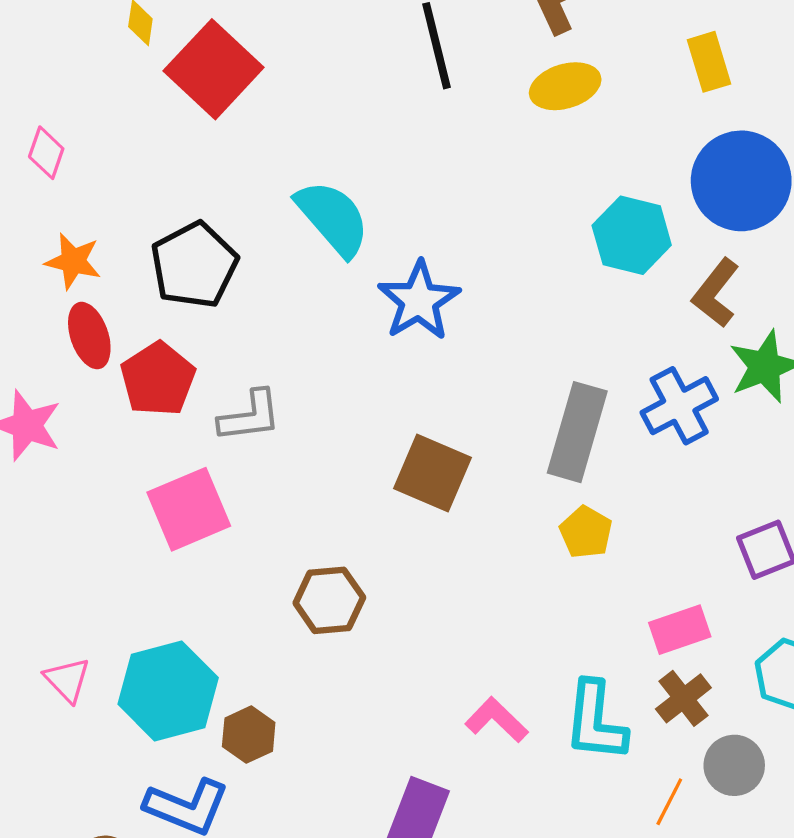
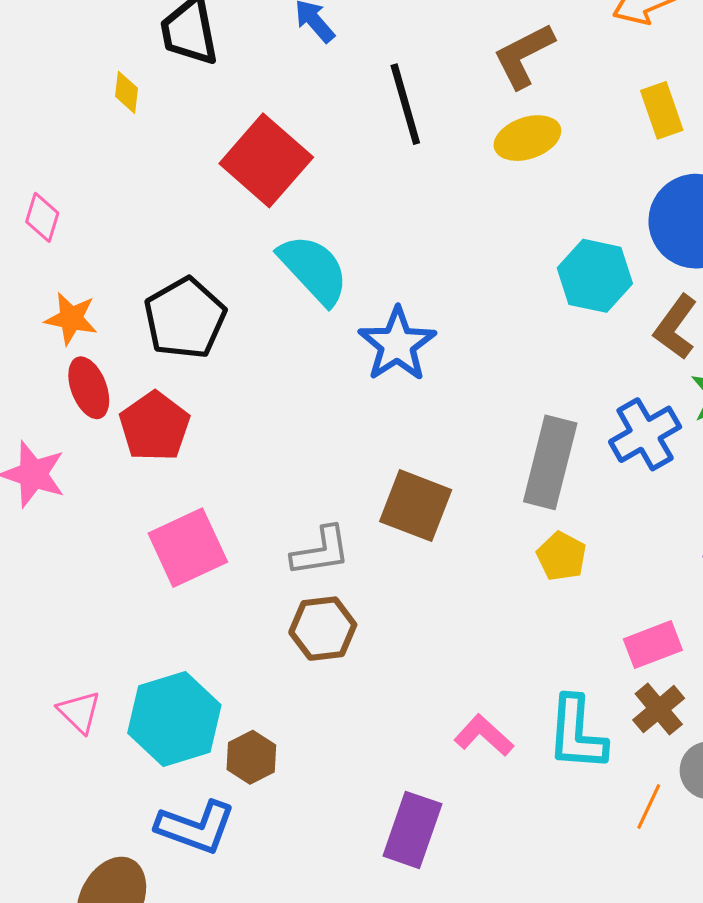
red square: (214, 69) -> (266, 160), moved
gray L-shape: (250, 416) -> (321, 551), moved

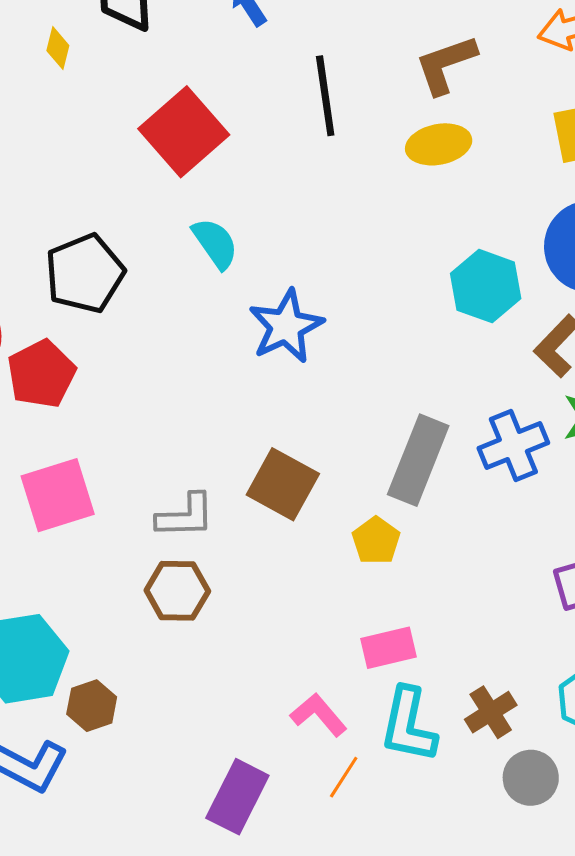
cyan semicircle: (314, 269) -> (215, 243), size x0.7
yellow pentagon: (561, 556) -> (376, 541), moved
pink rectangle: (653, 645) -> (389, 648), moved
orange line: (649, 807) -> (344, 777), moved

